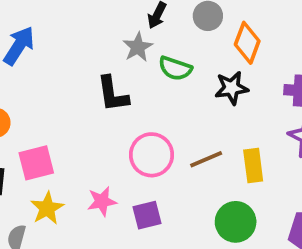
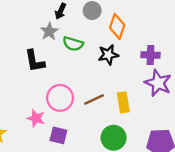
pink star: (102, 201) -> (36, 118), moved, turned 30
purple square: (147, 215) -> (58, 135), turned 30

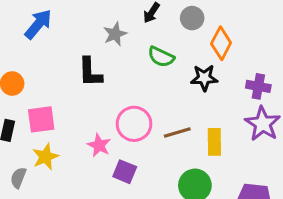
gray star: (49, 31) -> (115, 34), moved
black L-shape: (35, 61) -> (90, 72), moved

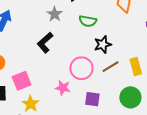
black L-shape: (90, 72) -> (45, 43), turned 65
black star: (204, 78) -> (103, 44), moved
purple square: (125, 172) -> (92, 99), moved

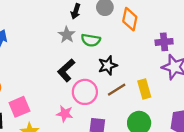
gray star: (55, 14) -> (67, 35), moved
black L-shape: (45, 43) -> (66, 70), moved

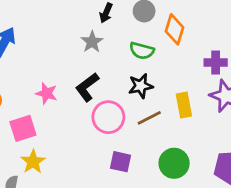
green semicircle: (91, 40) -> (142, 51), moved
yellow rectangle: (144, 89) -> (184, 105), moved
pink star: (65, 114) -> (47, 93), moved

